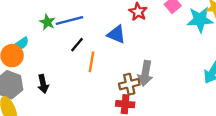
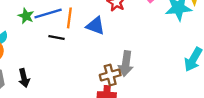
black line: (77, 45) -> (56, 37), turned 63
orange line: (91, 62) -> (69, 18), moved

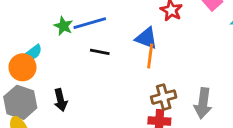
orange line: (69, 18) -> (150, 56), moved
gray arrow: (126, 64) -> (203, 103), moved

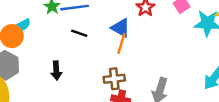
brown cross: (164, 97) -> (114, 79), moved
black arrow: (61, 100) -> (56, 71), moved

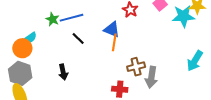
black line: (79, 33) -> (78, 38), turned 32
brown cross: (114, 79) -> (136, 67), moved

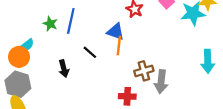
blue line: (71, 18) -> (71, 21), turned -60
black line: (78, 38) -> (90, 52), moved
cyan arrow: (195, 61) -> (208, 61), turned -30
black arrow: (63, 72) -> (64, 69), moved

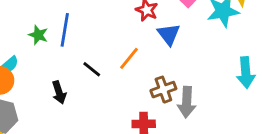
blue triangle: (116, 32) -> (169, 34), moved, turned 36
orange line: (119, 46) -> (129, 58), turned 36

